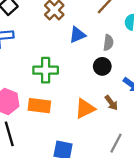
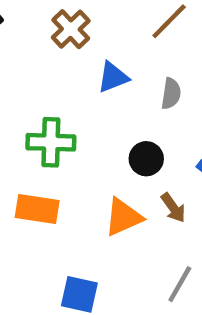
black circle: (102, 66) -> (146, 159), moved

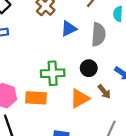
gray semicircle: (171, 94) -> (99, 34), size x1.5
green cross: (51, 142) -> (53, 73), moved

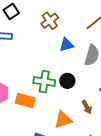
black circle: (89, 68) -> (67, 81), moved
orange triangle: (80, 98) -> (63, 120), moved

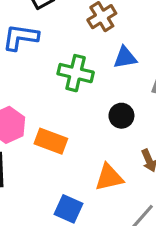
green cross: (44, 82) -> (76, 73), moved

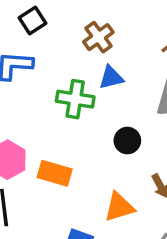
blue triangle: (125, 58) -> (111, 78), moved

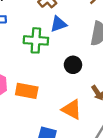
orange triangle: (119, 207) -> (72, 109), turned 50

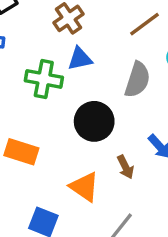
black circle: (73, 65) -> (94, 121), size x1.5

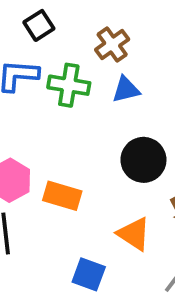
green cross: (44, 79) -> (69, 85), moved

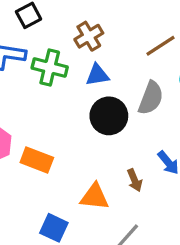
black circle: (143, 160) -> (109, 116), moved
orange triangle: (134, 234) -> (95, 197), turned -32

